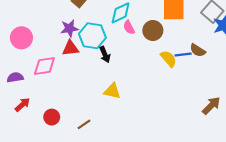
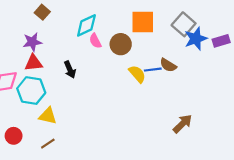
cyan hexagon: (92, 36) -> (31, 91), moved
yellow triangle: (112, 91) -> (48, 116), moved

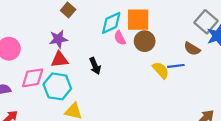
orange square: (143, 22) -> (138, 20), moved
brown semicircle: (168, 65) -> (192, 49), moved

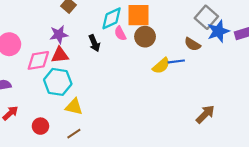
black arrow: (95, 66) -> (94, 43), moved
yellow semicircle: (161, 70) -> (161, 66), turned 90
pink diamond: (33, 78) -> (38, 60), moved

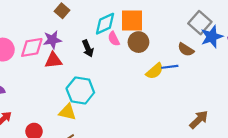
pink diamond: (38, 60) -> (32, 47), moved
cyan hexagon: (58, 82) -> (80, 90), moved

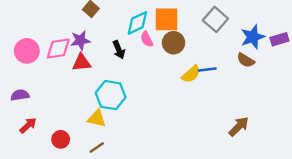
gray square: (200, 23) -> (215, 19), moved
brown semicircle: (186, 50) -> (246, 60), moved

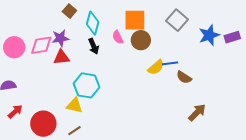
cyan diamond: (137, 23) -> (93, 23), moved, turned -50
brown semicircle: (246, 60) -> (184, 77), moved
red circle: (61, 139) -> (43, 124), size x1.6

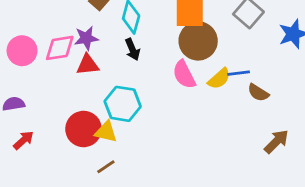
pink semicircle: (118, 37) -> (184, 74), moved, size x1.5
brown circle: (141, 40) -> (198, 41), size x1.4
red circle: (43, 124) -> (84, 129), moved

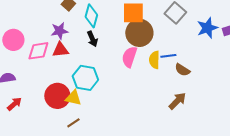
pink diamond: (60, 48) -> (38, 51), moved
pink semicircle: (184, 74) -> (129, 57), turned 45
yellow semicircle: (219, 79) -> (154, 60), turned 132
brown arrow: (276, 142) -> (177, 101), moved

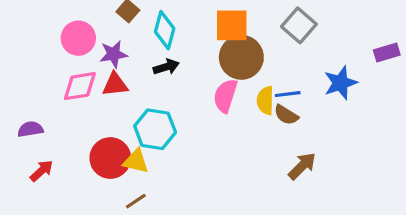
blue star: (207, 28) -> (340, 83), moved
black arrow: (92, 39) -> (166, 67), turned -84
pink circle: (13, 40) -> (78, 38), moved
brown semicircle: (182, 70) -> (286, 115), moved

